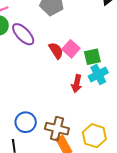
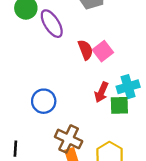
green square: (92, 57) -> (119, 105), moved
blue circle: (26, 122) -> (44, 101), moved

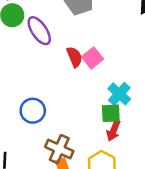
cyan cross: (128, 87) -> (119, 94), turned -30
red arrow: (101, 92) -> (113, 131), moved

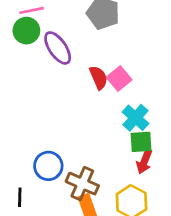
cyan cross: (119, 94) -> (135, 118), moved
blue circle: (33, 111) -> (48, 166), moved

